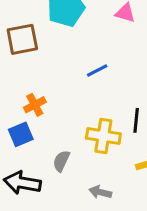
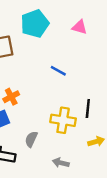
blue line: (97, 70) -> (58, 71), turned 56

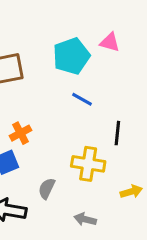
cyan pentagon: (35, 24) -> (71, 56), moved
black line: (88, 108) -> (117, 133), moved

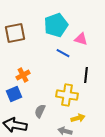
pink triangle: (110, 42) -> (81, 39), moved
yellow arrow: (131, 192) -> (78, 118), moved

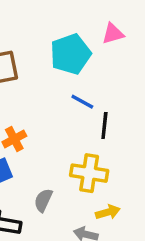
pink triangle: (81, 39) -> (113, 34), moved, turned -32
black line: (86, 75) -> (104, 125), moved

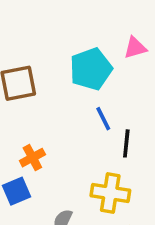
blue line: (82, 102) -> (103, 119), turned 35

